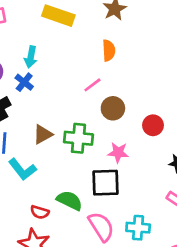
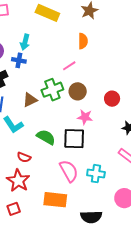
blue cross: (24, 82) -> (19, 60), turned -32
brown circle: (113, 108) -> (78, 91), moved
green cross: (78, 138) -> (52, 90), moved, turned -30
green semicircle: (70, 200) -> (46, 137), moved

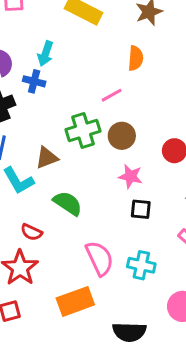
brown triangle: (30, 100) -> (47, 158), moved
black square: (74, 139) -> (141, 209), moved, size x0.6
orange rectangle: (55, 200) -> (75, 301), turned -30

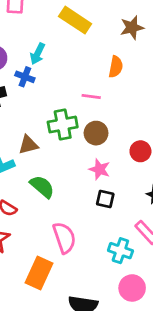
pink line: (112, 95) -> (91, 97), turned 30
cyan cross: (141, 265) -> (120, 251), moved
orange rectangle: (75, 301) -> (39, 273), turned -52

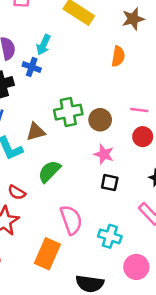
pink line: (91, 97) -> (139, 110), moved
green semicircle: (42, 187) -> (49, 171), turned -85
cyan cross: (120, 251) -> (110, 236), moved

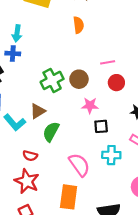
brown triangle: (36, 132) -> (38, 111), moved
cyan cross: (110, 236) -> (111, 155), moved

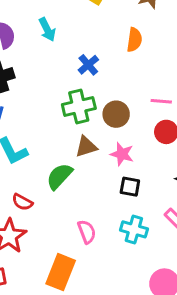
cyan arrow: (17, 33) -> (47, 30), turned -49
blue cross: (13, 53) -> (88, 65), moved, turned 32
brown triangle: (38, 111) -> (86, 147), moved
pink semicircle: (79, 165) -> (87, 232), size x0.7

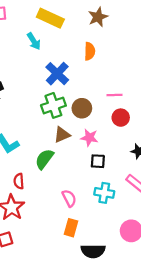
cyan arrow: (47, 30) -> (34, 41), moved
blue cross: (88, 65) -> (57, 74), size x1.5
red semicircle: (22, 202) -> (19, 181), turned 63
orange rectangle: (61, 272) -> (71, 228), moved, size x0.7

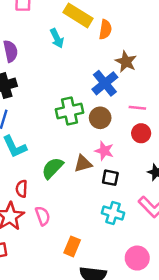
brown star: (98, 17) -> (126, 62), moved, turned -30
orange semicircle: (90, 51) -> (105, 29), moved
blue cross: (57, 74) -> (105, 83), moved
brown triangle: (62, 135) -> (83, 164), moved
pink semicircle: (69, 198) -> (43, 216), moved

